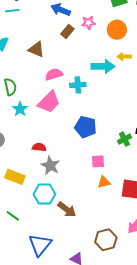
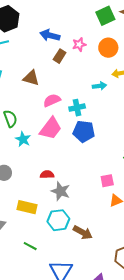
cyan arrow: (103, 66) -> (99, 86), size x0.6
blue pentagon: (86, 127) -> (84, 131), moved

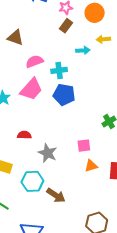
brown rectangle: (60, 56) -> (66, 26), moved
gray star: (61, 191) -> (48, 153), moved

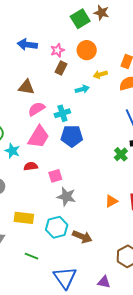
brown triangle: (15, 38) -> (26, 87), moved
red semicircle: (24, 135) -> (31, 166), moved
pink square: (84, 146) -> (55, 176), moved

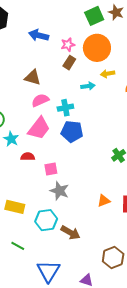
orange circle: (87, 50) -> (97, 48), size x1.4

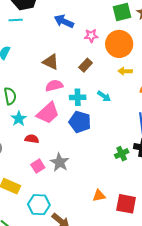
brown rectangle: (69, 63) -> (86, 65), moved
cyan arrow: (88, 86) -> (104, 96), moved, turned 32
pink square: (51, 169) -> (38, 166), moved, turned -32
gray star: (59, 191) -> (60, 162), moved

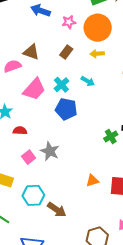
yellow arrow: (125, 71) -> (97, 54), moved
pink semicircle: (54, 86) -> (12, 66), moved
cyan cross: (78, 97) -> (61, 85), turned -35
pink trapezoid: (48, 113) -> (34, 89), moved

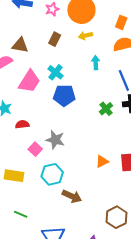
cyan arrow: (88, 81) -> (96, 63), moved, turned -112
green cross: (111, 136) -> (106, 109), moved
cyan hexagon: (33, 195) -> (52, 174), moved

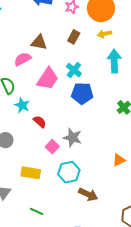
cyan arrow: (96, 63) -> (114, 61), size x1.6
red semicircle: (22, 124) -> (40, 122), turned 48

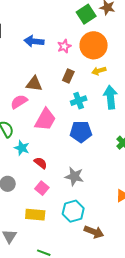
cyan cross: (74, 70) -> (79, 101), moved, turned 35
pink square: (52, 147) -> (42, 188), moved

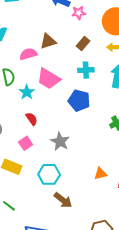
pink star: (64, 46) -> (79, 13), moved
brown triangle: (34, 84) -> (48, 41), turned -42
pink trapezoid: (45, 119) -> (49, 79), turned 75
cyan star: (22, 148) -> (27, 92), moved

